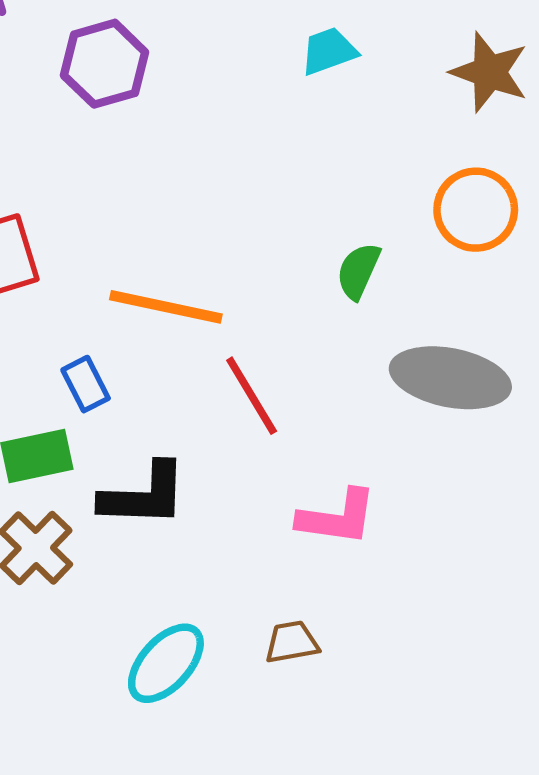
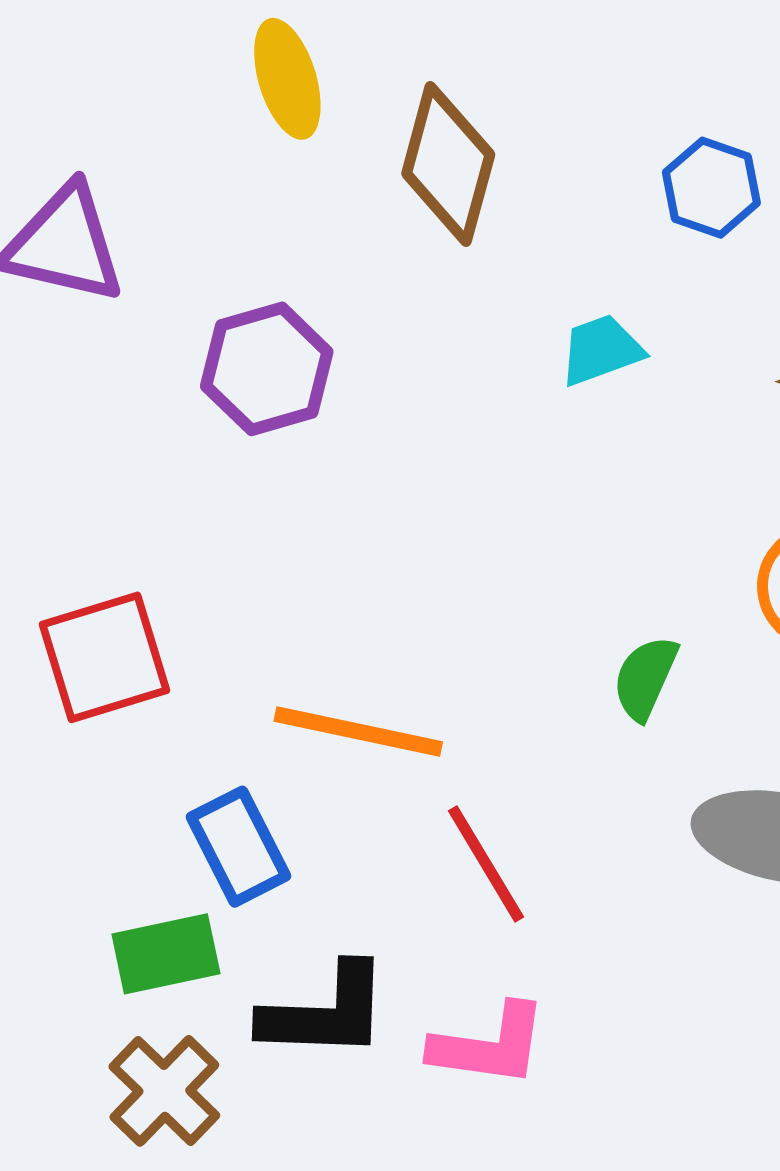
blue rectangle: (86, 384) -> (238, 847), size x1.4
pink L-shape: (337, 517) -> (489, 1045), moved

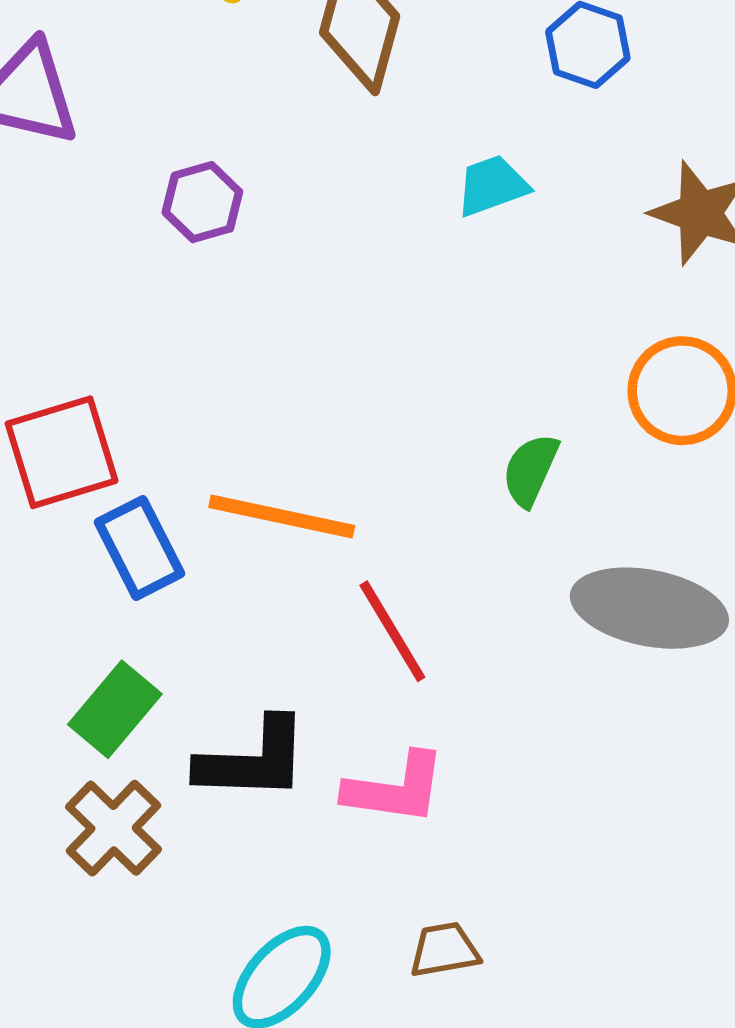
purple hexagon: (267, 369) -> (202, 202), size x0.7
blue rectangle: (238, 847) -> (139, 548), moved
green rectangle: (166, 954) -> (115, 709), turned -38

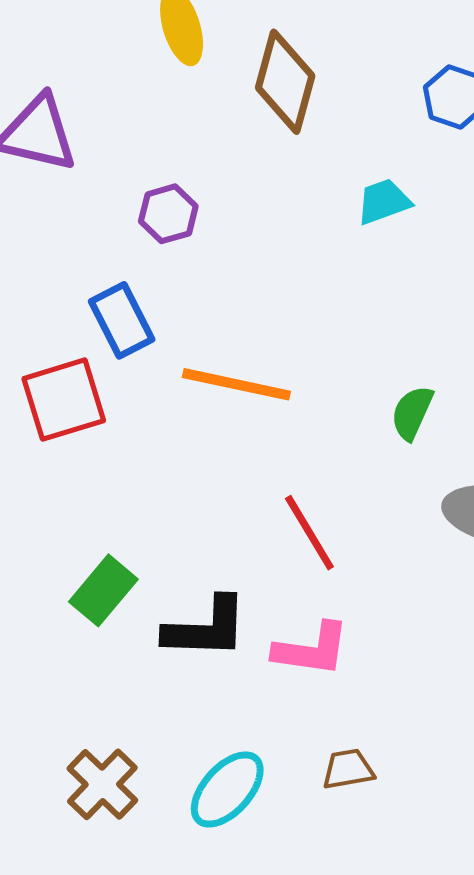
orange line: (282, 516) -> (236, 384), moved
blue rectangle: (139, 548) -> (122, 320), moved
brown cross: (114, 828) -> (102, 784), moved

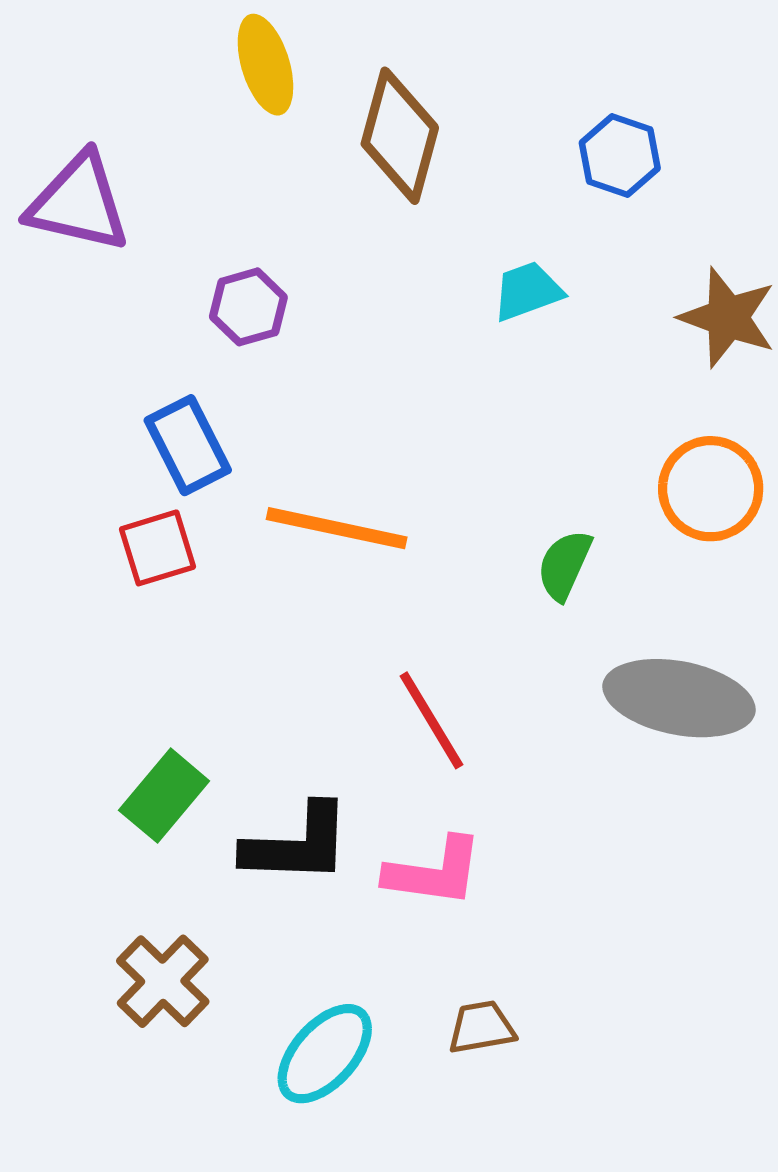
red square: (64, 400) -> (157, 548), moved, size x0.7
brown cross: (102, 784) -> (163, 981), moved

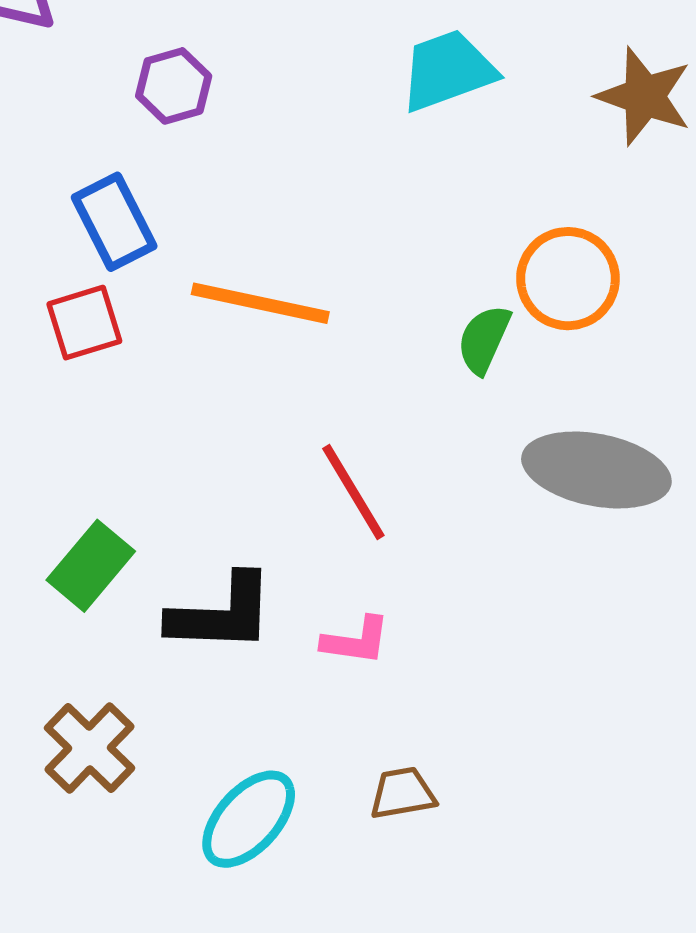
cyan trapezoid: (528, 291) -> (448, 70), size x1.4
orange circle: (711, 489) -> (568, 279), moved
pink L-shape: (434, 872) -> (356, 641), size x0.7

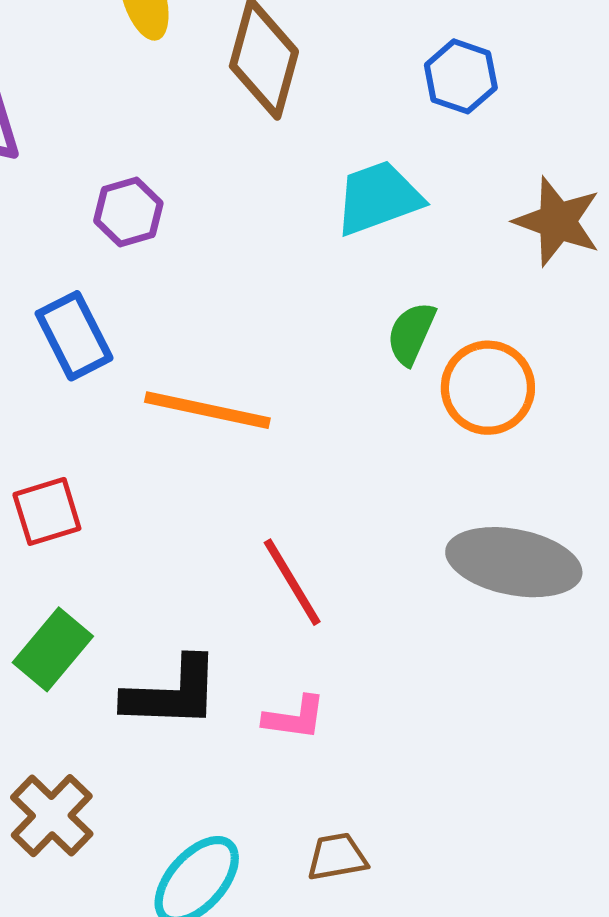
red square: (84, 323) -> (47, 511), moved
green semicircle: (484, 339) -> (411, 333), moved

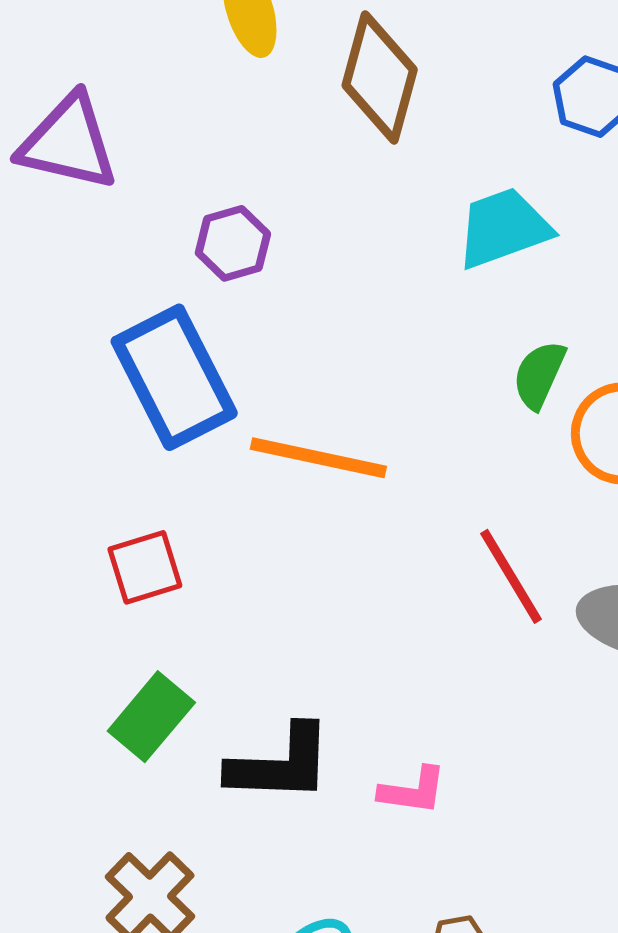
blue rectangle: (74, 336) -> (174, 377), size x1.5
red line: (292, 582) -> (511, 576), moved

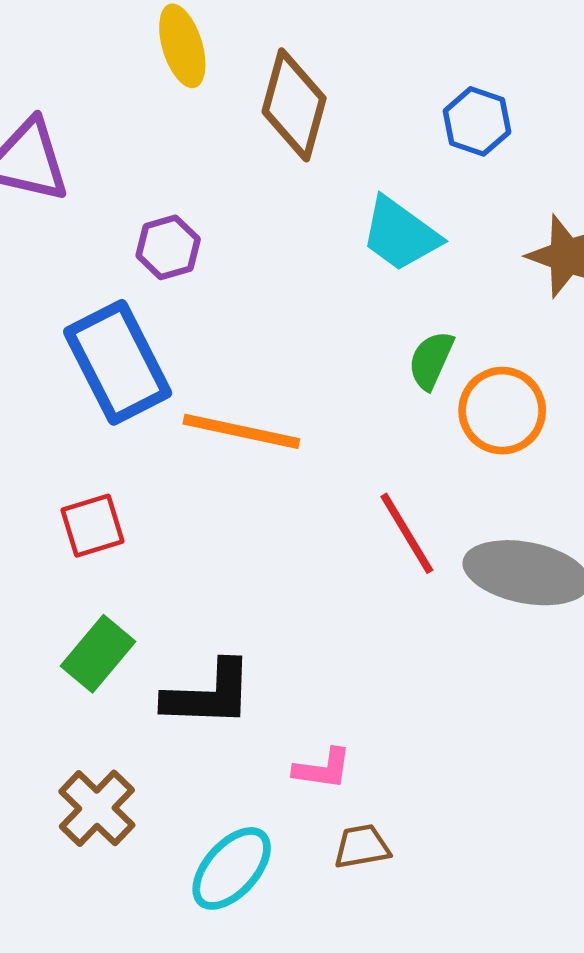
cyan trapezoid: (503, 228) -> (400, 234), turned -124
pink L-shape: (413, 791) -> (323, 769), moved

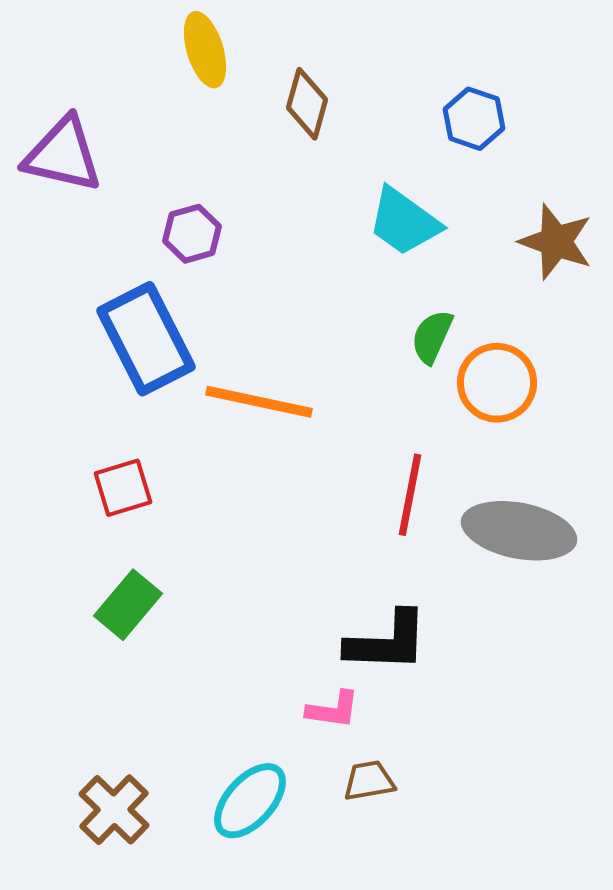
brown diamond: (294, 105) -> (307, 104), size x0.7
red line: (407, 533) -> (410, 495), turned 42
black L-shape: (209, 694) -> (387, 642), moved
brown cross: (97, 808) -> (114, 810), moved

